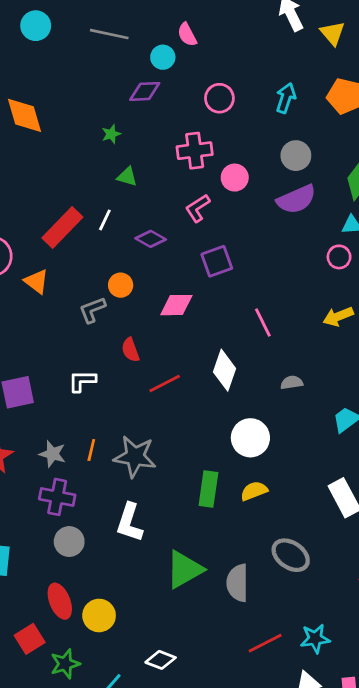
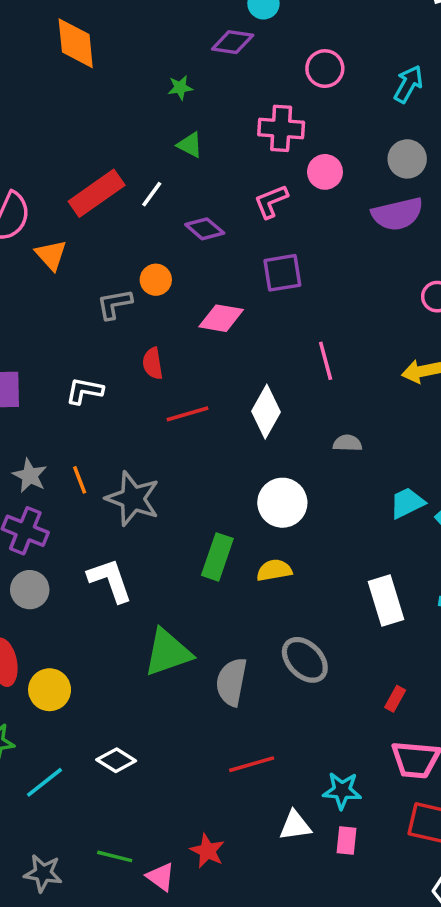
orange line: (91, 450) -> (80, 480), turned -45
white L-shape: (129, 523) -> (110, 580), turned 132
cyan star: (315, 639) -> (342, 791), moved

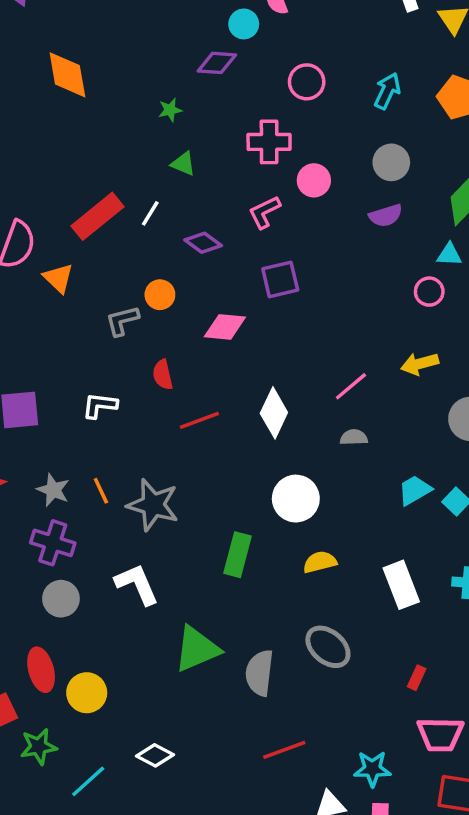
purple semicircle: (397, 214) -> (386, 216), size x0.7
pink line: (326, 361) -> (351, 386), moved, turned 69
yellow semicircle: (274, 570) -> (320, 562), moved

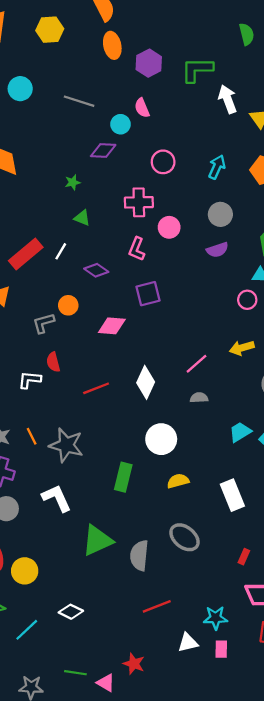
pink L-shape: (264, 212) -> (137, 249), turned -40
red semicircle: (163, 375) -> (53, 362), moved

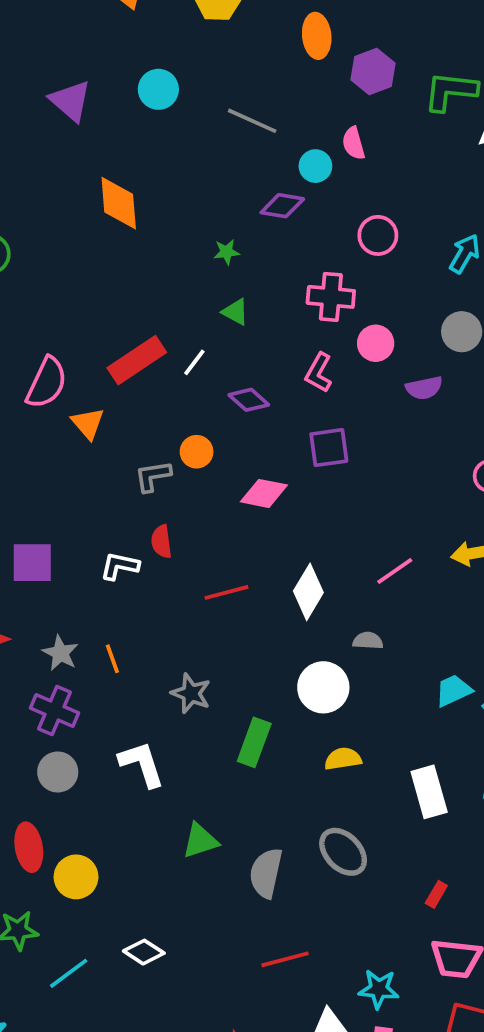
purple semicircle: (217, 250) -> (424, 388), moved
gray semicircle: (199, 398) -> (368, 641), moved
gray star: (66, 445) -> (191, 693), moved, size x0.7
green triangle: (97, 540) -> (200, 841), size x0.7

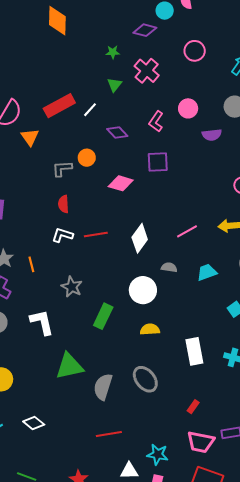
pink cross: (331, 297) -> (147, 71), moved, turned 30
green triangle: (235, 312) -> (115, 85), turned 35
white L-shape: (120, 566) -> (62, 235), moved
cyan trapezoid: (453, 690) -> (207, 272), moved
green triangle: (200, 841) -> (69, 366), size x1.4

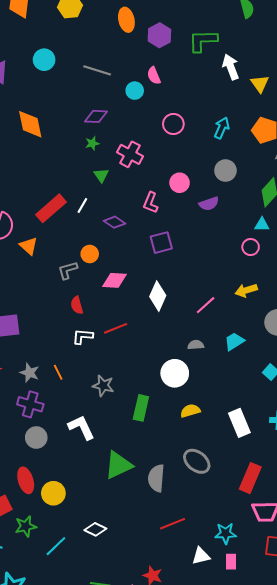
purple diamond: (145, 30) -> (96, 116), moved
pink diamond: (121, 183) -> (114, 280), moved
white diamond: (140, 238) -> (158, 296), moved
red rectangle: (193, 407) -> (250, 478), size x2.0

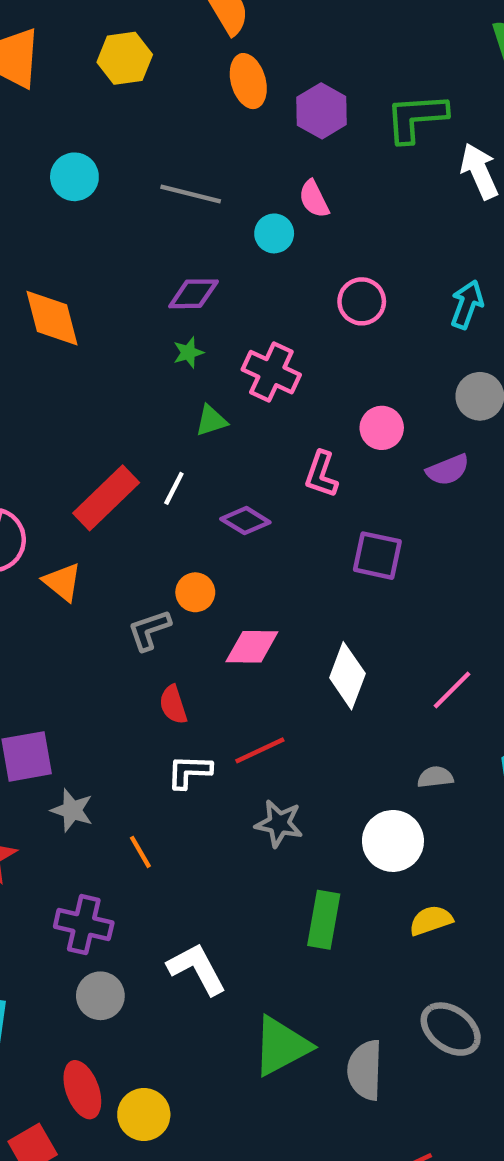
green triangle: (101, 175) -> (211, 421), turned 49
purple square: (161, 243) -> (377, 556), moved, turned 30
gray star: (30, 373) -> (72, 810), moved
gray star: (103, 386) -> (279, 824), moved

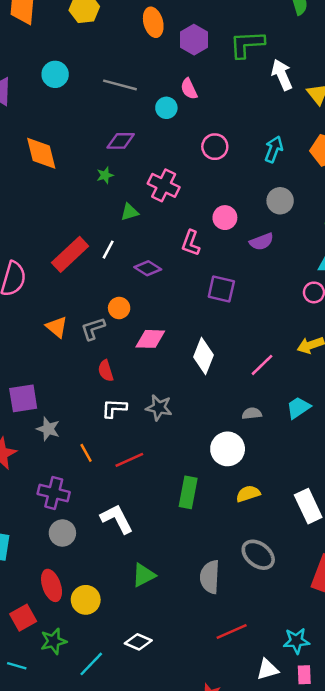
green star: (188, 353) -> (105, 175), moved
orange triangle: (62, 582) -> (57, 327), moved
red line: (260, 750) -> (129, 460), moved
gray star: (279, 824) -> (159, 408), moved
green triangle: (281, 1046) -> (144, 575), moved, size x0.7

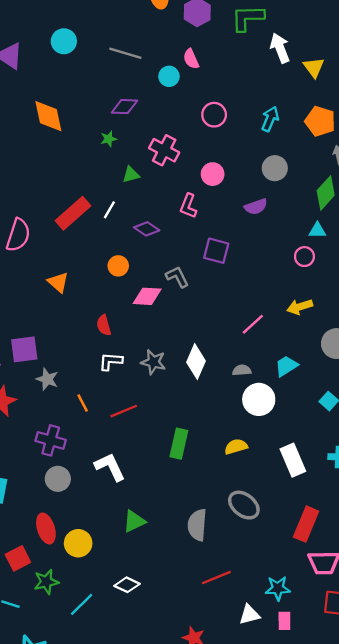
pink circle: (225, 218) -> (213, 174), moved
gray L-shape: (93, 329) -> (177, 277), moved, turned 80
white diamond: (204, 356) -> (196, 362), moved
white circle: (228, 449) -> (259, 399), moved

